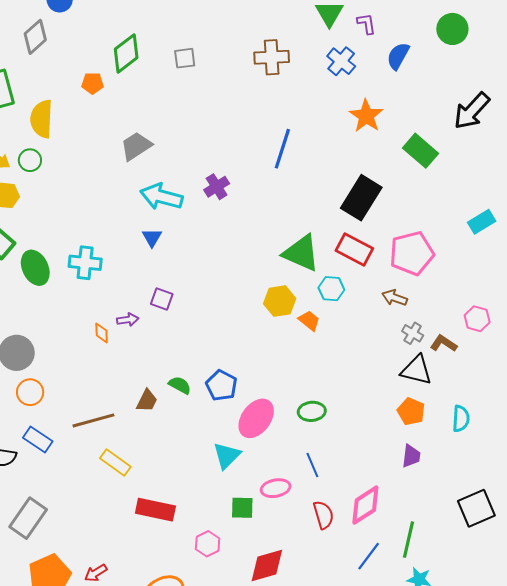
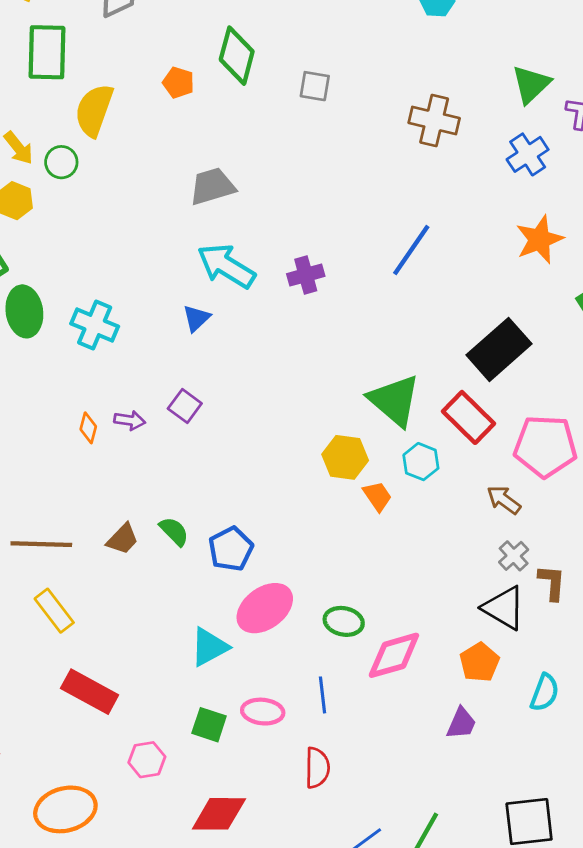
green diamond: (126, 53) -> (237, 56), turned -54
brown L-shape: (444, 343) -> (552, 583), turned 44
pink diamond: (365, 505) -> (394, 655), moved

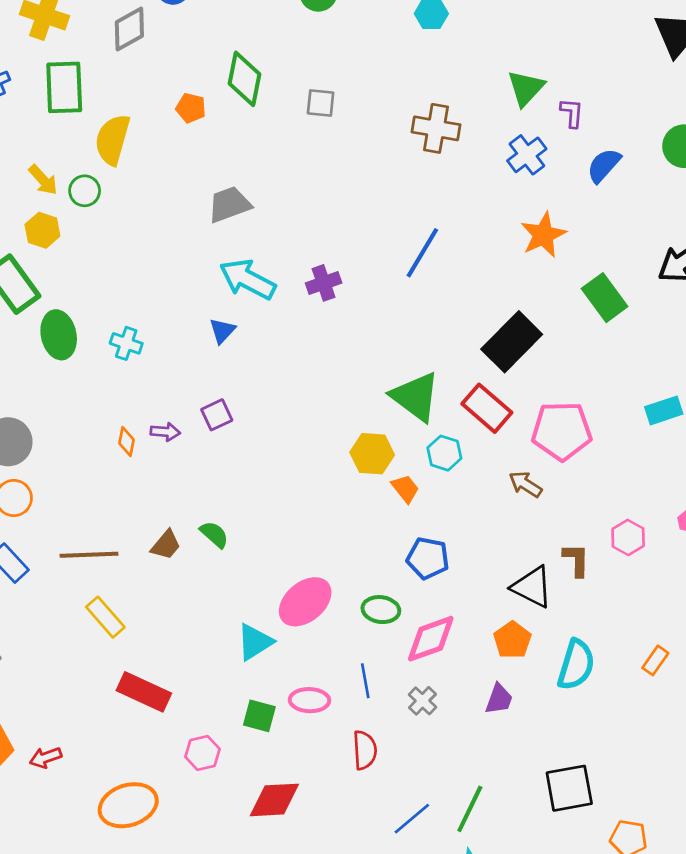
cyan cross: (95, 325) -> (126, 343), size x0.7
purple square: (185, 406) -> (217, 415), turned 32
blue pentagon: (231, 549) -> (428, 558), moved, turned -30
gray cross: (514, 556) -> (422, 701), moved
cyan semicircle: (545, 692) -> (576, 665), size x1.4

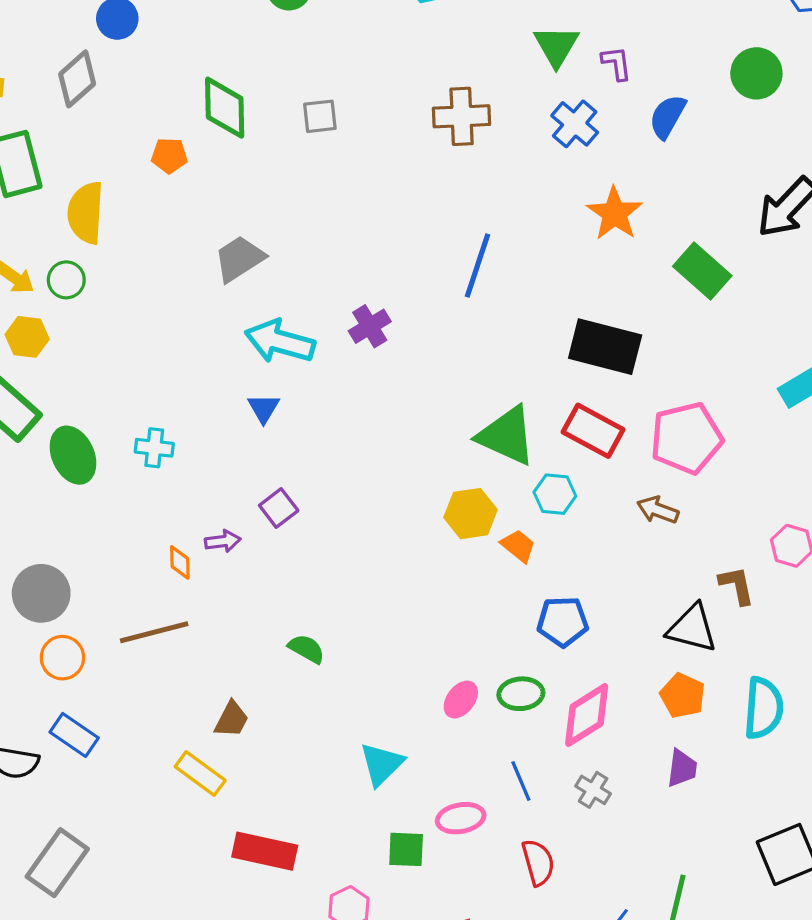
black rectangle: (512, 342) -> (605, 347), turned 72
brown trapezoid: (166, 545) -> (232, 719), moved
brown line: (89, 555) -> (154, 632), moved
pink ellipse: (305, 602) -> (461, 700), moved, size x0.6

